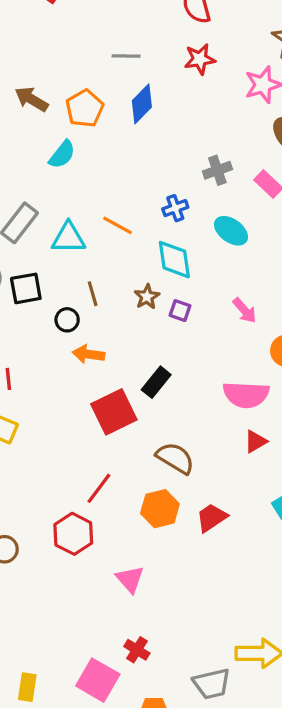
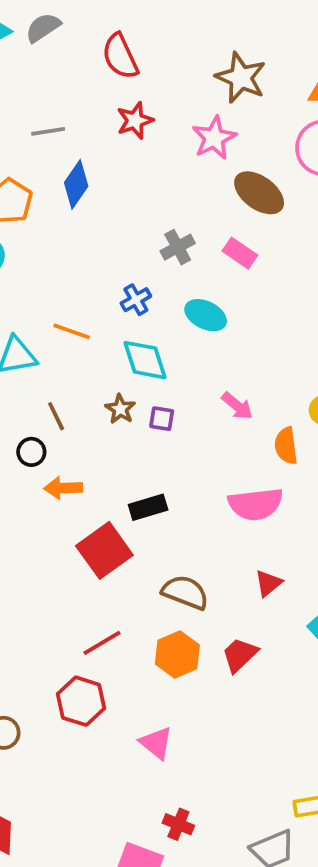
black rectangle: (156, 382) -> (148, 507), turned 44
red triangle: (256, 441) -> (268, 583), moved
red line: (99, 488) -> (102, 643), turned 32

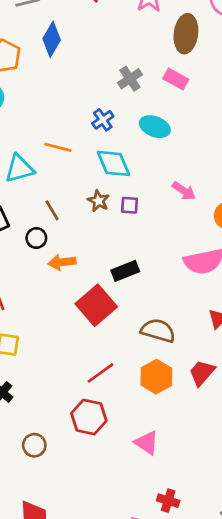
brown ellipse: (259, 193) -> (186, 34), turned 66

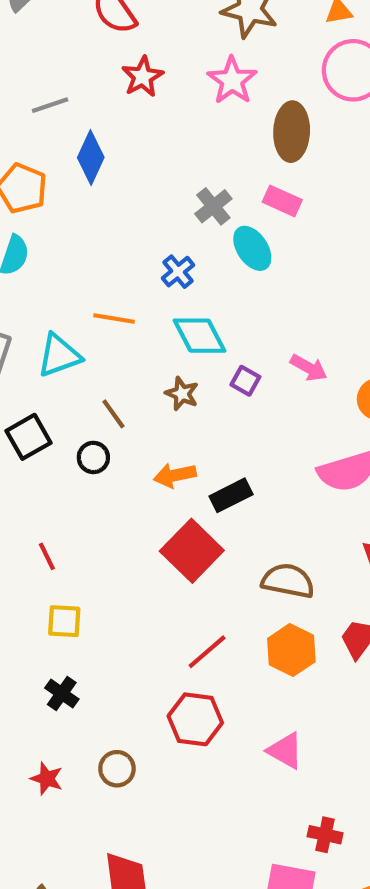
cyan ellipse: (155, 127) -> (252, 248), moved, turned 40
purple square: (129, 205) -> (245, 381), moved, turned 30
orange arrow: (62, 262) -> (175, 475), moved

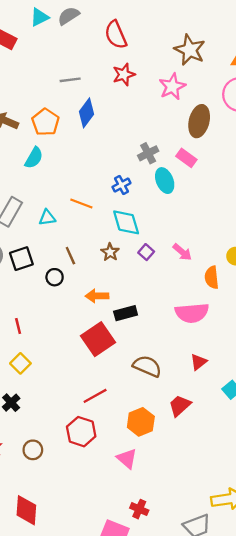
cyan triangle: (59, 355) -> (47, 218), size x0.7
yellow square: (64, 621) -> (20, 363), turned 30
orange hexagon: (291, 650) -> (141, 422), moved

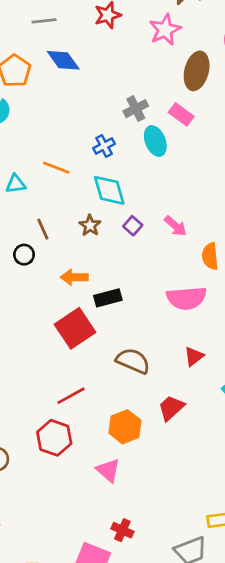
blue diamond: (86, 113) -> (63, 60), turned -72

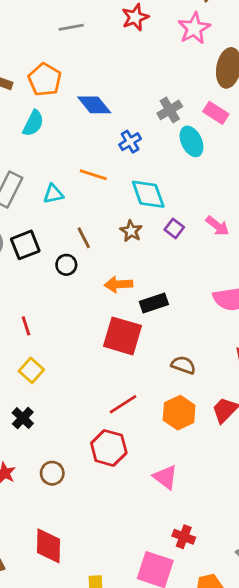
blue diamond: (63, 60) -> (94, 105), moved
blue cross: (104, 146) -> (130, 142), moved
red square: (75, 328) -> (123, 336), turned -36
brown semicircle: (133, 361) -> (183, 365), size x0.7
orange hexagon: (125, 427) -> (179, 413), moved

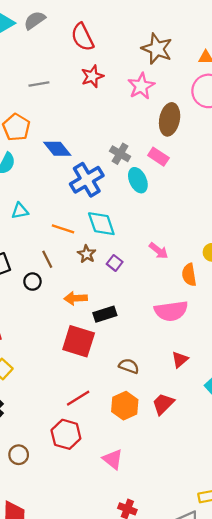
gray cross: (170, 110) -> (120, 154), turned -30
blue cross: (130, 142) -> (87, 180), size x1.8
orange line: (93, 175) -> (63, 229), moved
cyan triangle: (53, 194) -> (20, 211), moved
purple square: (174, 228) -> (115, 263), moved

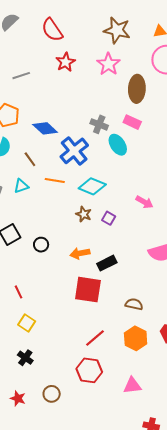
cyan diamond: (101, 224) -> (92, 186), turned -40
orange line: (63, 229) -> (55, 180), moved
brown line: (47, 259) -> (30, 159), moved
pink triangle: (113, 459) -> (132, 386), turned -36

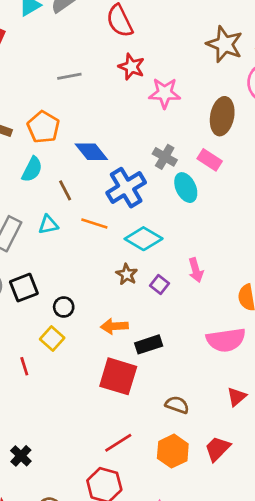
brown star: (117, 30) -> (225, 44), moved
red star: (66, 62) -> (131, 67), turned -30
pink star: (108, 64) -> (165, 93), moved, turned 30
pink arrow: (144, 202) -> (196, 270), moved, turned 36
yellow square: (27, 323) -> (52, 338), moved

